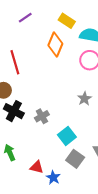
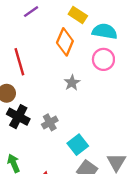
gray star: (84, 99) -> (72, 83), moved

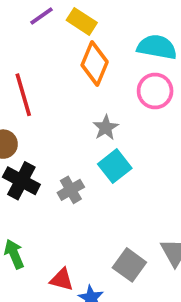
yellow rectangle: (78, 15) -> (82, 21), moved
cyan square: (78, 145) -> (115, 166), moved

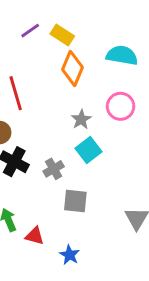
pink circle: (155, 91) -> (121, 106), moved
gray square: (129, 265) -> (75, 201), moved, turned -30
red triangle: (62, 280) -> (35, 236), moved

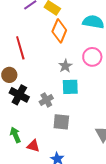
cyan square: (88, 150) -> (70, 87), turned 36

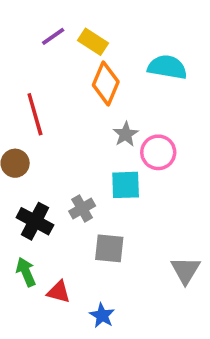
pink circle: (92, 57) -> (158, 152), moved
gray star: (65, 66) -> (126, 134), moved
black cross: (19, 95) -> (35, 221), moved

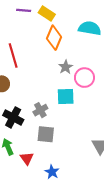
purple line: (53, 36) -> (24, 10), turned 40
gray square: (109, 248) -> (46, 134), moved
red triangle: (59, 292) -> (27, 158), turned 40

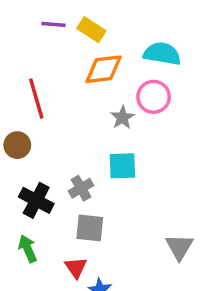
orange diamond: (54, 38) -> (104, 69), turned 60
pink circle: (84, 78) -> (154, 97), moved
red triangle: (27, 158) -> (76, 268), moved

